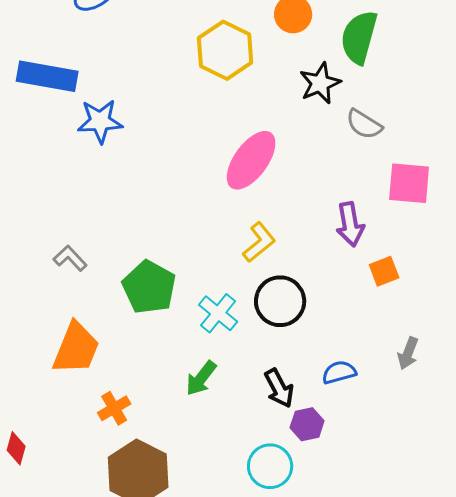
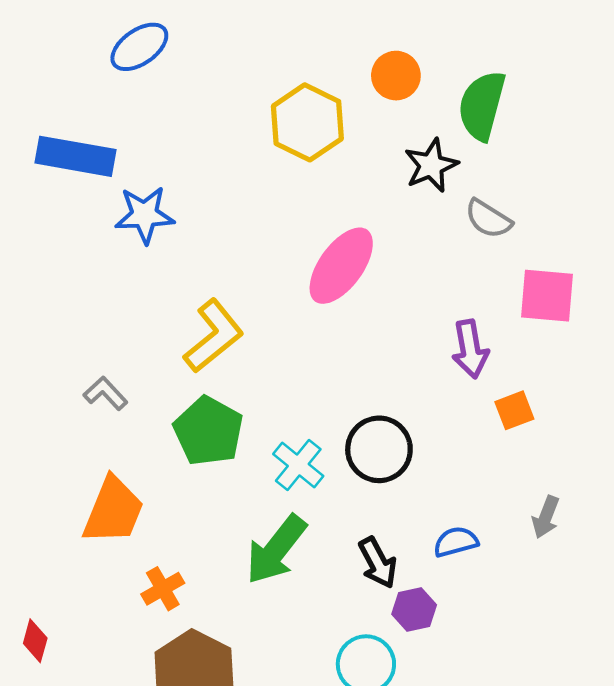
yellow L-shape: (259, 242) -> (214, 336), moved, size x1.4
green arrow: (201, 378) -> (276, 550), size x1.5

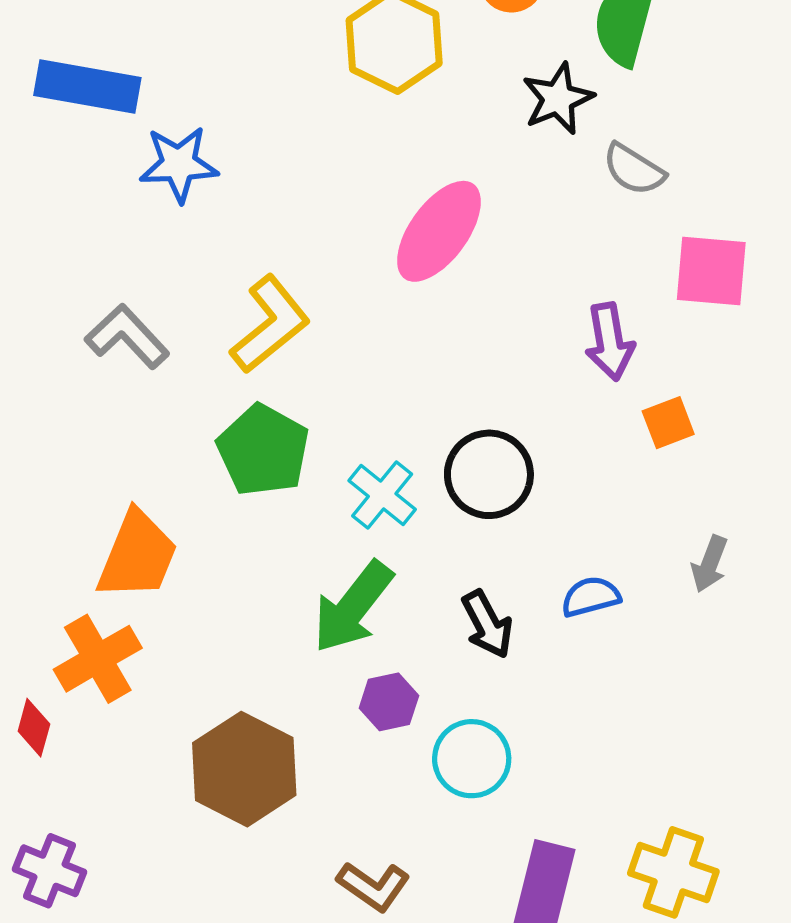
gray L-shape: (105, 393) -> (127, 336), moved, size x1.4
orange cross: (163, 589) -> (98, 659), moved, size x1.5
purple hexagon: (414, 610) -> (389, 702), moved

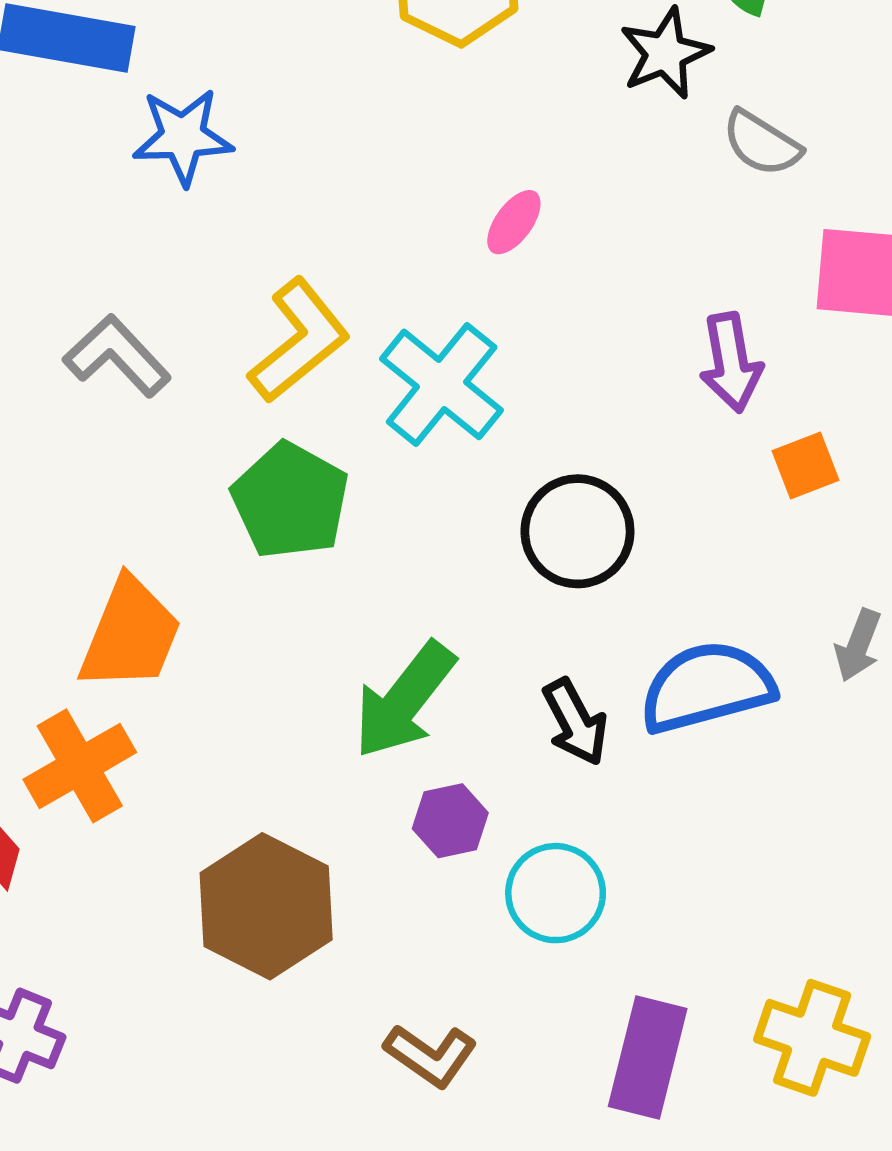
pink ellipse: (439, 231) -> (514, 222), size x0.5
cyan cross: (382, 495) -> (442, 384), moved, size x1.4
blue semicircle: (591, 597) -> (707, 687), size x1.8

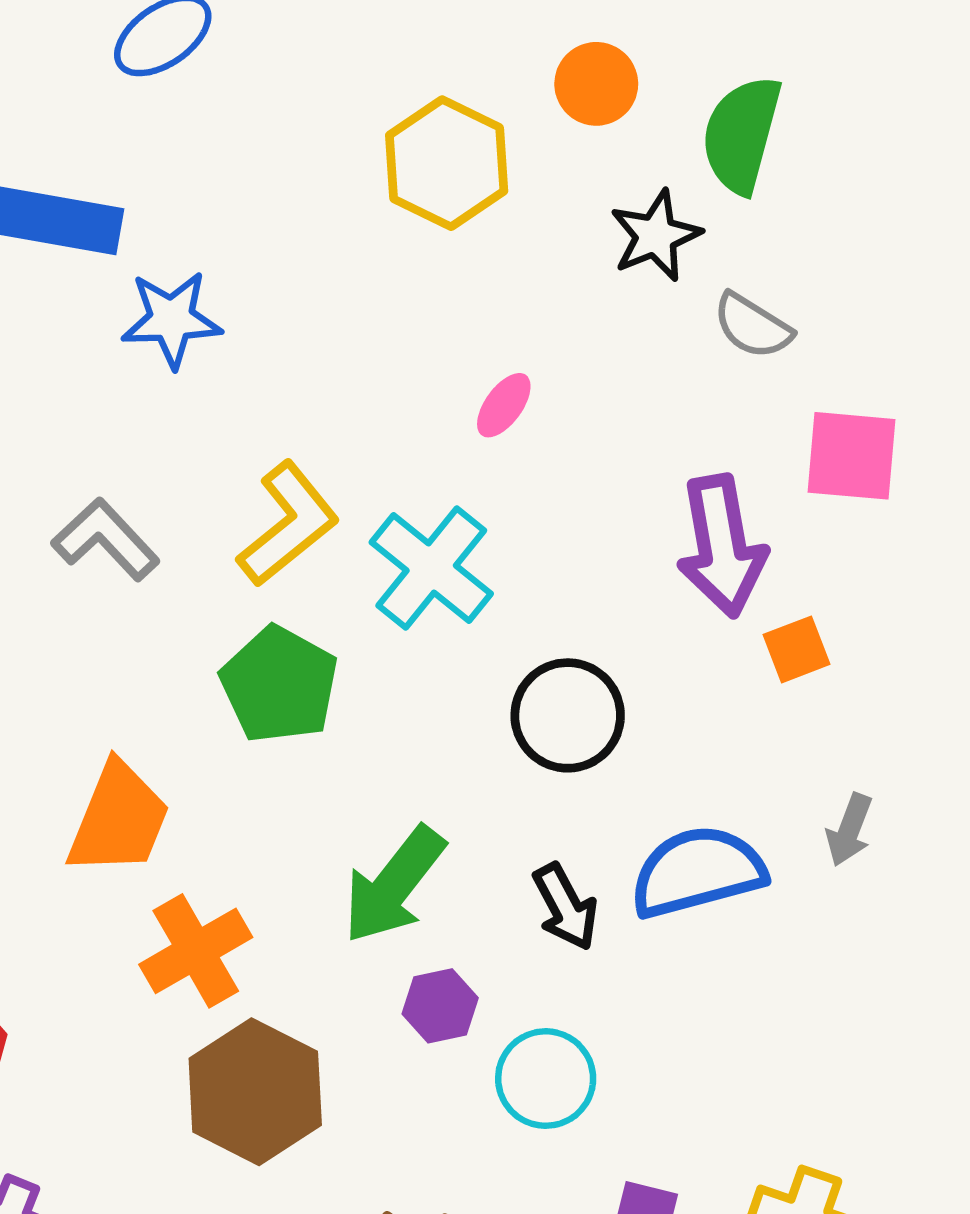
purple arrow: (731, 362) -> (722, 546), size x1.4
orange cross: (80, 766) -> (196, 951), moved

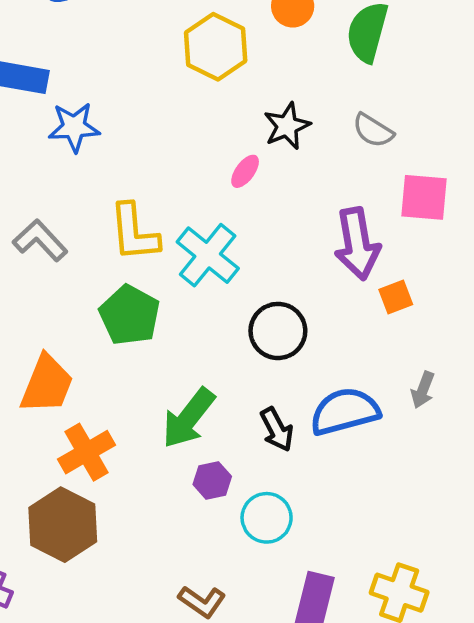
black star: (656, 236) -> (287, 126), moved
yellow L-shape: (288, 524) -> (134, 232), turned 124
brown hexagon: (255, 1092) -> (63, 525), moved

